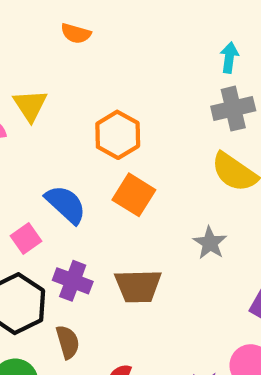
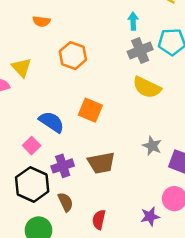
orange hexagon: (118, 135) -> (73, 56), moved
gray star: (210, 243) -> (152, 146), moved
purple cross: (73, 281) -> (63, 166), turned -30

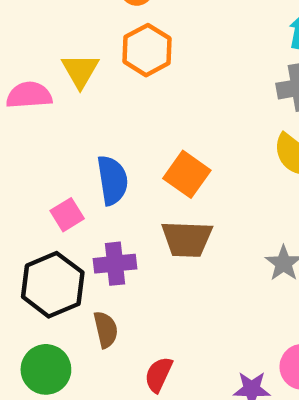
orange hexagon: (73, 56) -> (147, 50), moved
blue semicircle: (51, 122) -> (112, 180), turned 35
brown trapezoid: (101, 163) -> (187, 239), moved

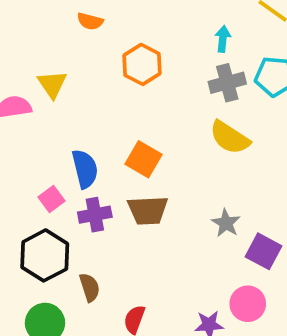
orange hexagon: (147, 50) -> (142, 64), moved
purple cross: (115, 264) -> (95, 215), moved

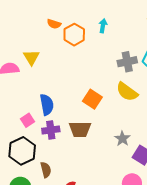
cyan arrow: (223, 39) -> (103, 26), moved
orange hexagon: (142, 64) -> (74, 35), moved
orange square: (143, 159) -> (92, 99), moved

